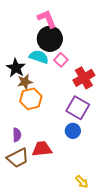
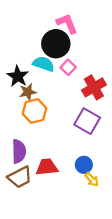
pink L-shape: (47, 19) -> (67, 24), moved
blue circle: (73, 131) -> (84, 165), moved
purple semicircle: (17, 135) -> (19, 151), size x1.5
yellow arrow: (82, 182) -> (92, 179), moved

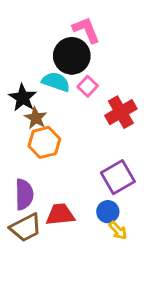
brown star: (28, 92) -> (36, 118), turned -30
purple square: (87, 121) -> (118, 177), moved, turned 30

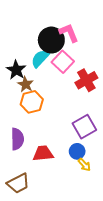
pink L-shape: (86, 30) -> (69, 33), moved
cyan semicircle: (56, 82) -> (40, 59), turned -66
pink square: (88, 86) -> (63, 62), size x1.5
brown trapezoid: (26, 228) -> (18, 183), moved

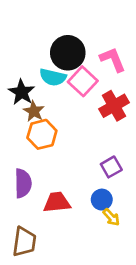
pink L-shape: (69, 33) -> (113, 60), moved
cyan semicircle: (40, 59) -> (53, 77), turned -120
purple square: (84, 127) -> (111, 167), size x0.7
brown trapezoid: (18, 183) -> (24, 242), turned -55

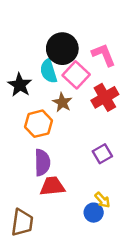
cyan semicircle: (53, 77) -> (49, 71), turned 60
brown star: (34, 111) -> (62, 102), moved
purple semicircle: (23, 183) -> (42, 162), moved
blue circle: (102, 200) -> (94, 213), moved

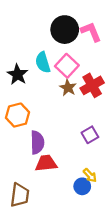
black circle: (62, 49) -> (65, 30), moved
pink L-shape: (104, 55) -> (91, 32), moved
brown star: (62, 102) -> (68, 88), moved
orange hexagon: (39, 124) -> (18, 115), moved

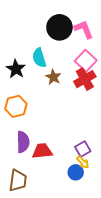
pink square: (67, 66) -> (86, 61), moved
brown star: (68, 88) -> (53, 77), moved
purple square: (90, 135) -> (83, 149), moved
purple semicircle: (37, 142) -> (23, 142), moved

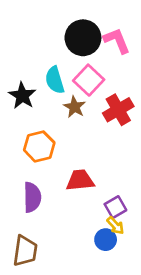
pink square: (86, 61) -> (89, 80), moved
orange hexagon: (16, 106) -> (39, 146), moved
red trapezoid: (42, 151) -> (80, 180), moved

